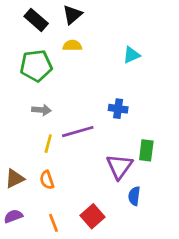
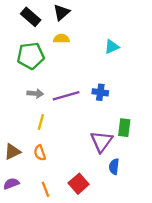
purple line: (78, 132) -> (66, 96), moved

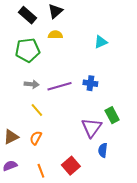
yellow line: (41, 122) -> (37, 110), turned -56
green rectangle: (124, 128) -> (112, 115), turned -35
orange semicircle: (40, 153) -> (36, 138), turned 48

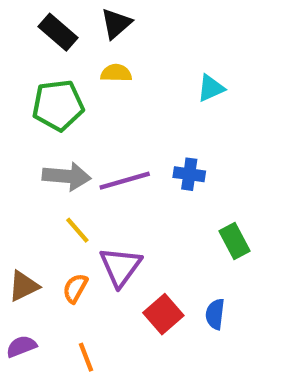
gray arrow: (32, 84) -> (67, 176), size x1.5
purple triangle: (91, 128) -> (120, 267), moved
red square: (71, 166) -> (163, 314), moved

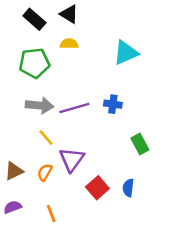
black triangle: (116, 24) -> (69, 14), turned -48
cyan triangle: (211, 88) -> (126, 53), size x1.5

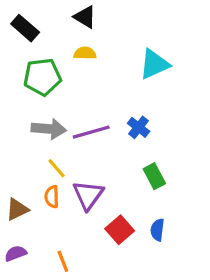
black rectangle: (34, 19) -> (25, 28), moved
blue cross: (113, 104) -> (139, 127), turned 30
green rectangle: (140, 144) -> (154, 176), moved
orange semicircle: (45, 172) -> (52, 197), moved, turned -30

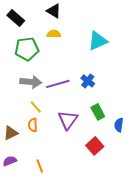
purple triangle: (88, 195) -> (68, 120), moved
red square: (120, 230) -> (95, 146), moved
blue semicircle: (157, 230) -> (119, 125), moved

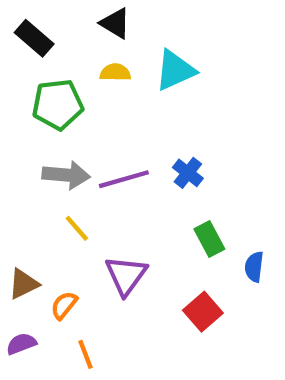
cyan triangle: (98, 41) -> (175, 70), moved
purple triangle: (68, 120) -> (126, 275), moved
orange semicircle: (33, 125) -> (64, 305), moved, turned 40

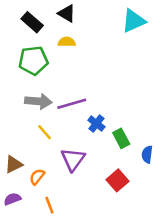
black rectangle: (34, 38) -> (32, 22), moved
cyan triangle: (175, 70) -> (134, 21), moved
blue cross: (188, 173) -> (96, 124), moved

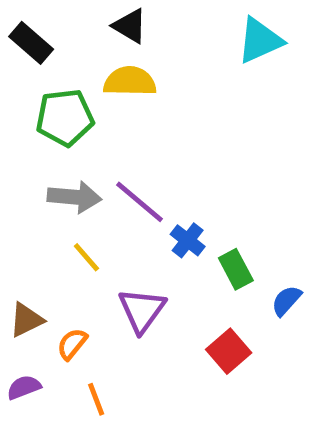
black rectangle: (32, 22) -> (31, 43), moved
yellow semicircle: (67, 42) -> (130, 81), size x1.5
purple line: (72, 104) -> (139, 202), turned 56
blue semicircle: (147, 154) -> (286, 301), turned 35

